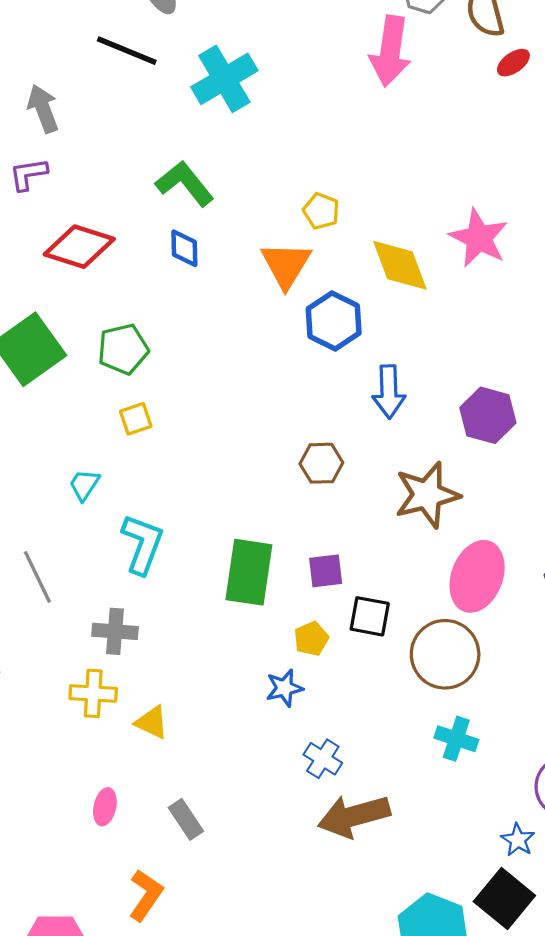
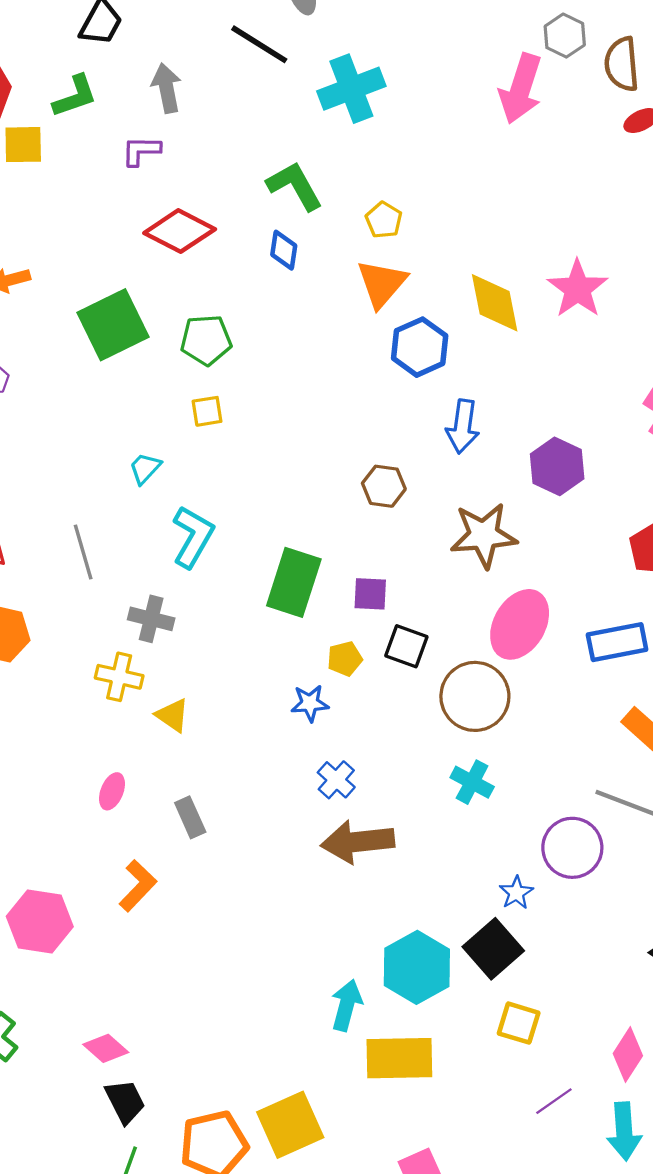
yellow pentagon: (321, 211) -> (384, 220), moved

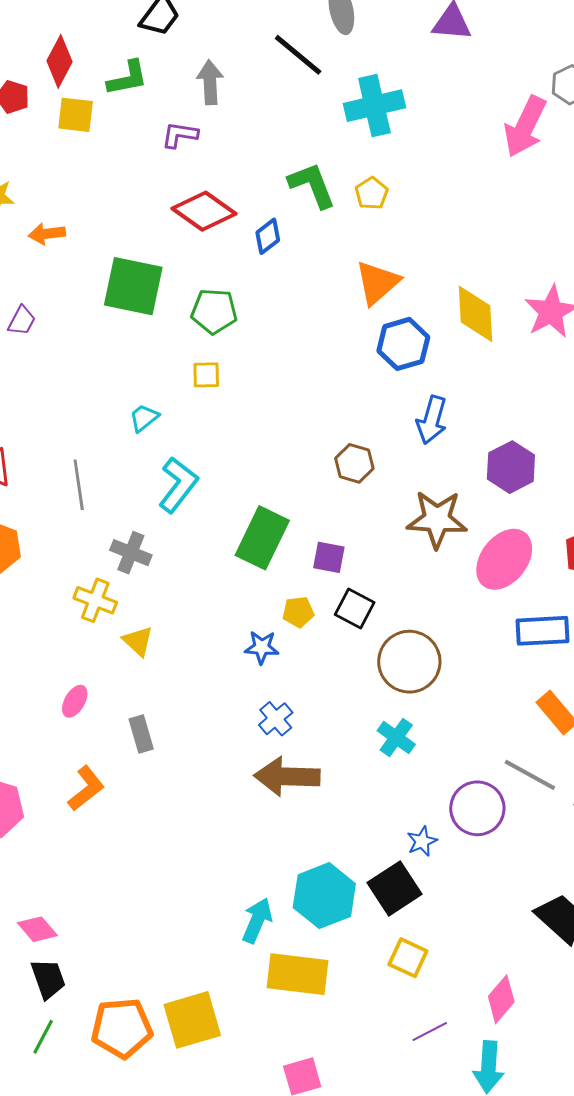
yellow pentagon: (384, 220) -> (372, 193), moved
blue diamond: (284, 250) -> (268, 236), moved, turned 36
green square: (113, 325) -> (133, 286), turned 30
pink ellipse: (520, 624) -> (504, 559), moved

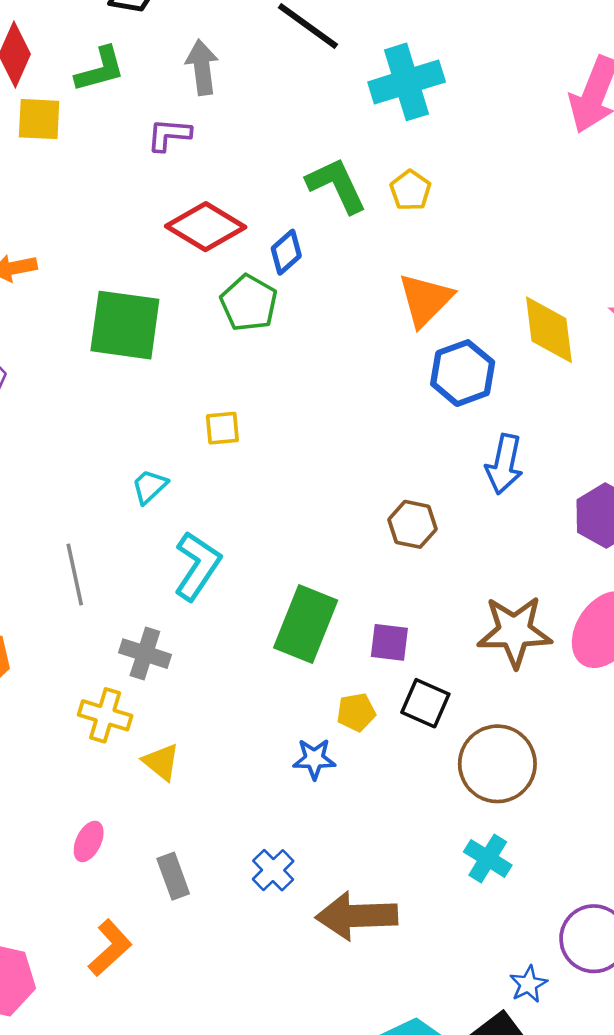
green pentagon: (214, 311) -> (249, 303), moved, turned 30
brown star: (437, 519) -> (515, 632), moved
blue cross: (276, 719) -> (273, 870), moved

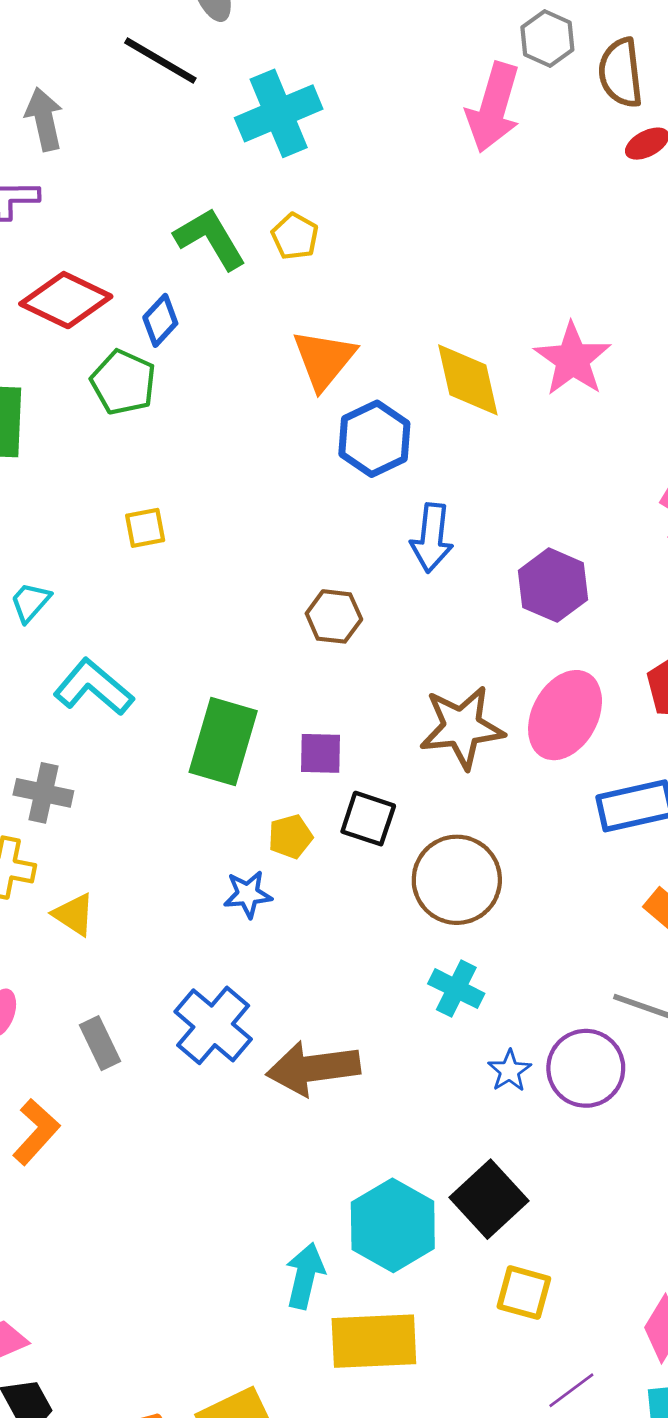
yellow square: (222, 428) -> (145, 528), moved
cyan L-shape: (197, 566) -> (93, 687), turned -78
blue cross: (273, 870) -> (213, 1025), size x1.6
blue star: (528, 984) -> (509, 1071), moved

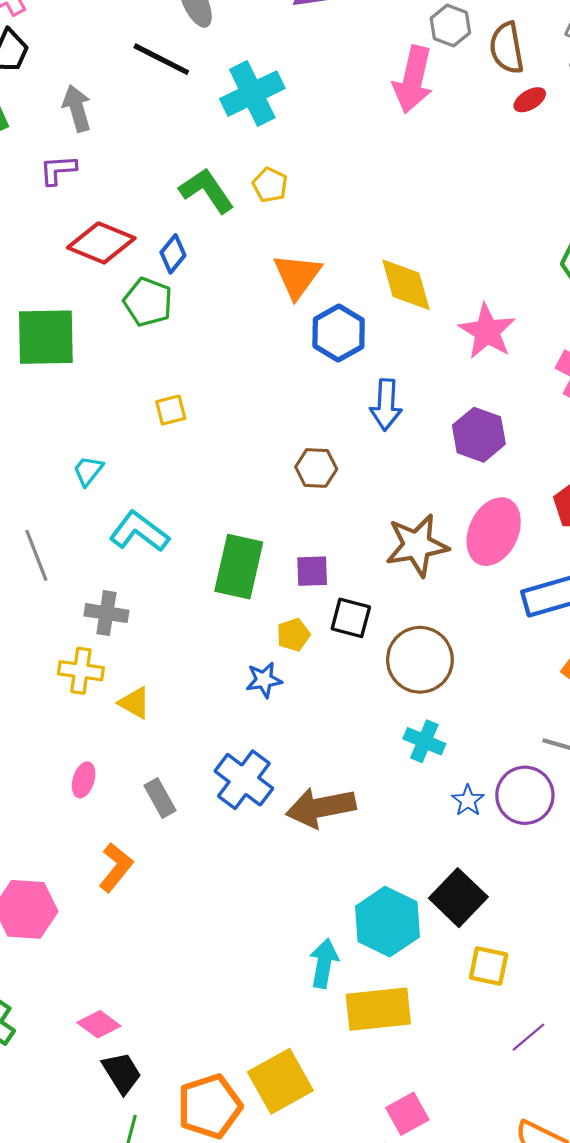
pink star: (573, 359) -> (487, 331), moved

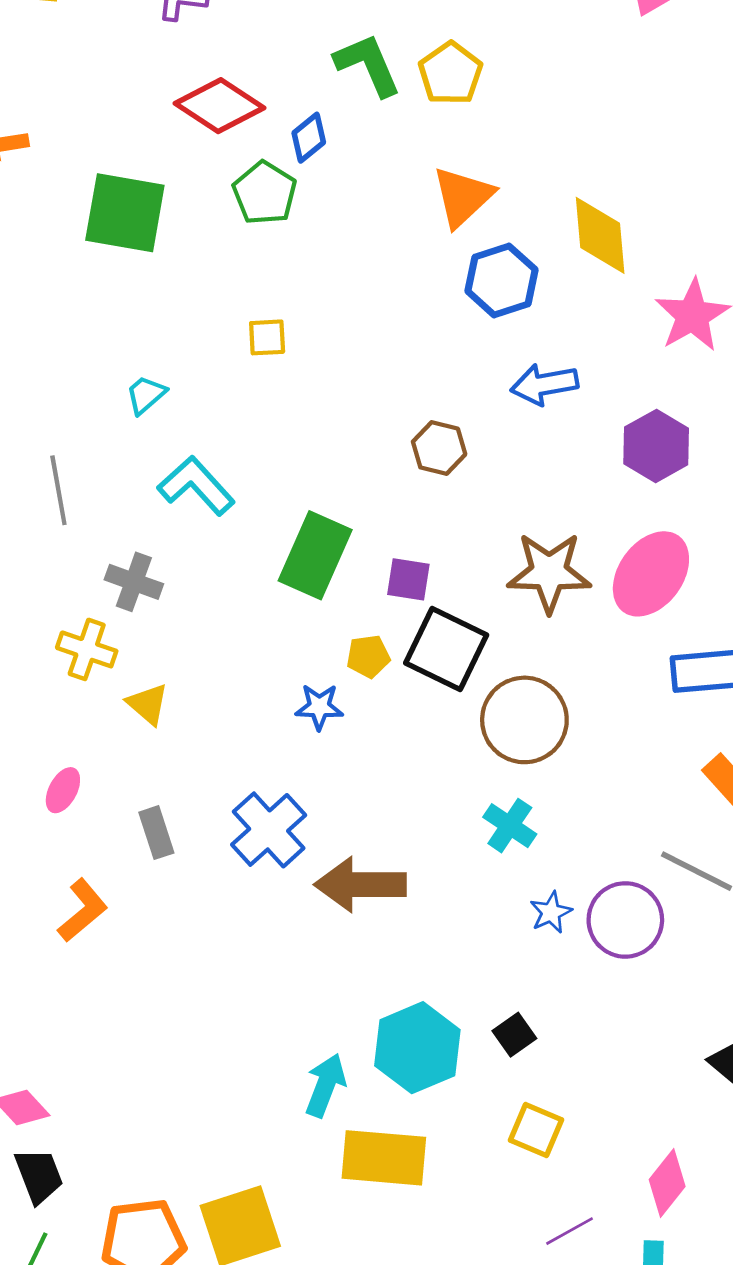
yellow pentagon: (270, 185) -> (451, 73), size x1.4
blue arrow: (386, 405) -> (544, 384), turned 66
black square: (351, 618) -> (446, 649), size x1.5
black square: (458, 898) -> (514, 1035), size x0.6

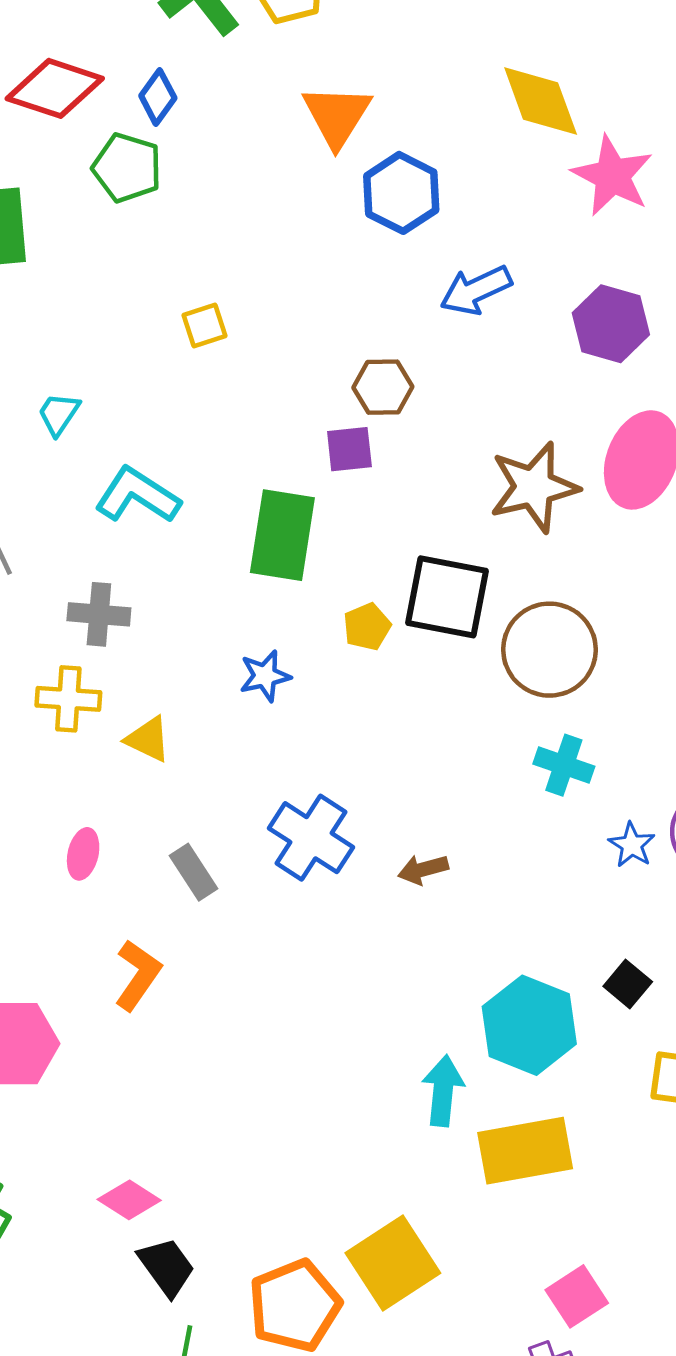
yellow diamond: (600, 235) -> (541, 101), moved
yellow square: (267, 337) -> (205, 326), moved
purple square: (408, 579) -> (349, 449), moved
blue star: (319, 707) -> (265, 676), moved
brown arrow: (360, 885) -> (423, 869), size x0.5

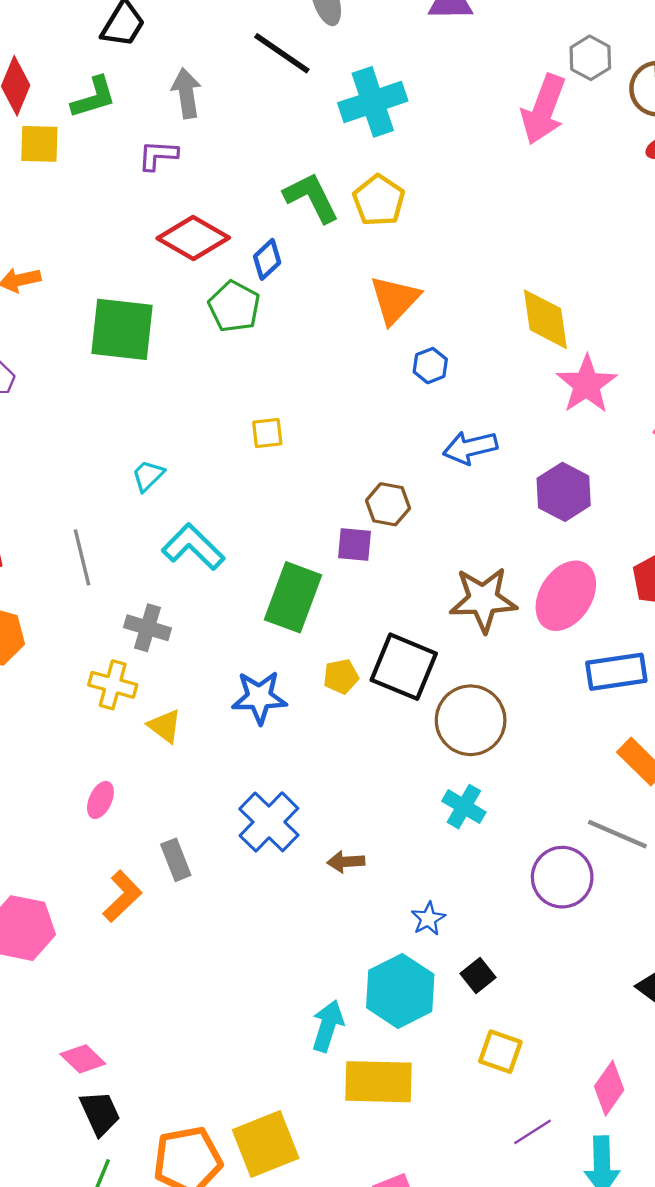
blue hexagon: (401, 193) -> (430, 366), size x0.6
blue star: (265, 676) -> (259, 697), size x1.4
blue star: (632, 845) -> (428, 919), moved
gray rectangle: (193, 872) -> (176, 860), moved

